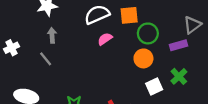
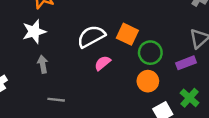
orange square: (129, 15) -> (127, 34), turned 36
gray line: (46, 59) -> (56, 100), moved, turned -40

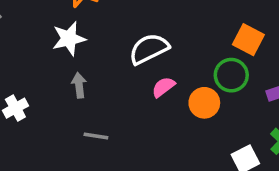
orange square: (127, 34) -> (248, 40), moved
orange circle: (148, 81) -> (204, 103), moved

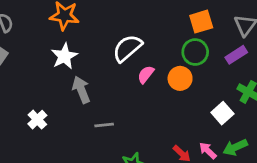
orange square: (248, 40) -> (201, 22), turned -30
gray arrow: (79, 85) -> (81, 90), size x1.4

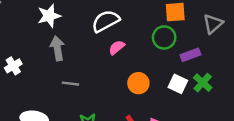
purple rectangle: (236, 55) -> (190, 55), moved
orange circle: (180, 78) -> (138, 83), moved
white square: (222, 113) -> (178, 84), moved, turned -36

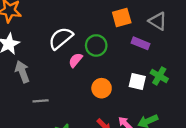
gray triangle: (213, 24) -> (158, 21), turned -36
green circle: (164, 37) -> (96, 45), moved
purple rectangle: (190, 55) -> (141, 43), moved, turned 54

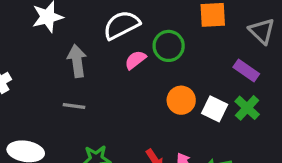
purple rectangle: (141, 43) -> (246, 71), moved
gray arrow: (22, 72) -> (77, 61), moved
orange circle: (102, 88) -> (181, 100), moved

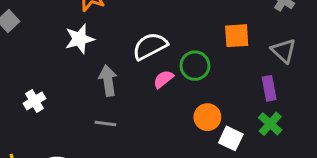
purple rectangle: (246, 71) -> (269, 88), turned 45
white square: (215, 109) -> (231, 138), moved

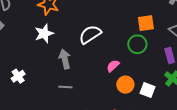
green circle: (195, 66) -> (137, 44), moved
pink semicircle: (163, 79) -> (113, 66), moved
orange circle: (207, 117) -> (125, 85), moved

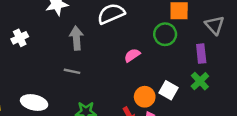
white cross: (18, 76) -> (20, 38), moved
orange circle: (125, 85) -> (145, 97), moved

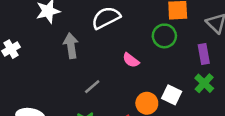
pink semicircle: (132, 55) -> (131, 60), turned -105
gray line: (72, 71) -> (92, 87), moved, turned -49

